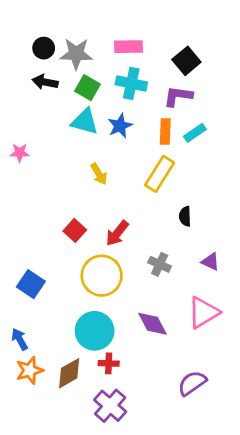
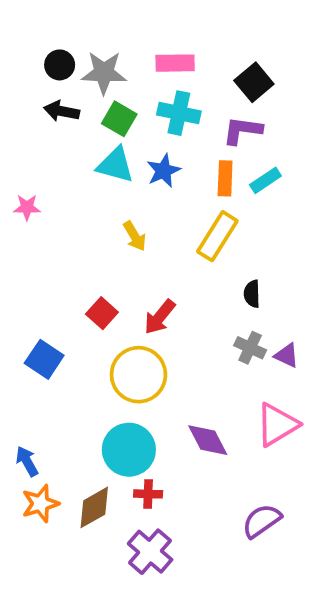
gray cross: (160, 264) -> (250, 348), moved
blue square: (31, 284) -> (44, 359), moved

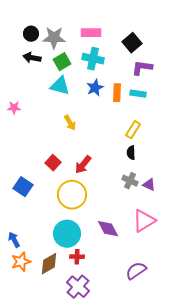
green square: (119, 119) -> (62, 62), turned 30
purple L-shape: (242, 130) -> (142, 68), moved
blue star: (164, 171) -> (95, 88), moved
cyan rectangle: (265, 180) -> (138, 94), turned 42
yellow rectangle: (217, 236) -> (133, 130), moved, size x0.7

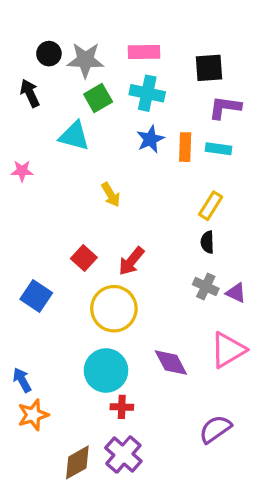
black square: (132, 43) -> (209, 68), turned 36
black arrow: (32, 58) -> (30, 93), moved, turned 54
cyan triangle: (60, 86) -> (74, 136), moved
brown diamond: (49, 264) -> (77, 462), moved

